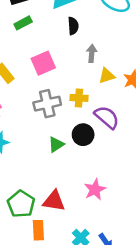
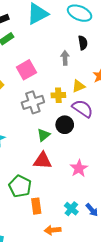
black semicircle: (73, 26) -> (83, 43), moved
yellow triangle: (107, 76) -> (79, 86), moved
red triangle: (54, 201) -> (43, 161), moved

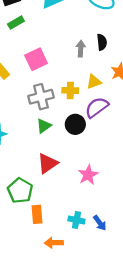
black semicircle: (83, 43) -> (102, 42), moved
purple semicircle: (83, 109) -> (97, 107), turned -75
green triangle: (44, 135) -> (44, 126), moved
red triangle: (43, 161) -> (48, 163), turned -42
cyan cross: (71, 209) -> (76, 220), turned -32

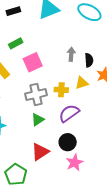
green rectangle: (16, 23) -> (16, 43), moved
black semicircle: (102, 42) -> (89, 60), moved
purple semicircle: (97, 107) -> (69, 113), moved
black circle: (75, 124) -> (68, 142), moved

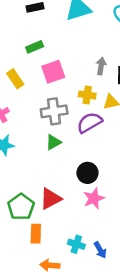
yellow cross: (61, 90) -> (87, 95), moved
purple semicircle: (69, 113) -> (90, 122), moved
red triangle: (40, 152) -> (51, 199), moved

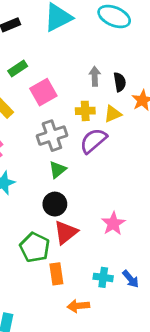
black circle: (87, 173) -> (55, 204), moved

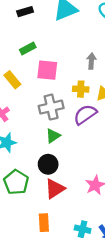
pink square: (43, 92) -> (47, 70), turned 30
green pentagon: (35, 247) -> (16, 182), moved

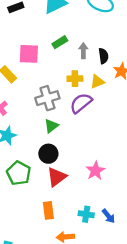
green rectangle: (28, 48) -> (60, 42), moved
pink square: (47, 70) -> (29, 54), moved

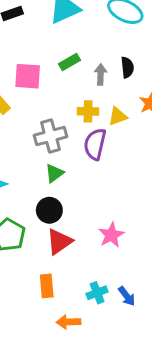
black semicircle: (103, 56) -> (127, 67), moved
purple semicircle: (81, 103) -> (95, 144), turned -40
cyan cross: (86, 214) -> (97, 293), turned -32

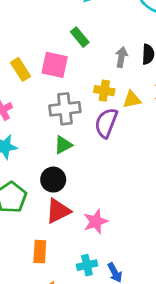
green rectangle: (70, 62) -> (80, 37), moved, turned 72
pink square: (28, 76) -> (55, 65), moved
pink star: (111, 235) -> (96, 222), moved

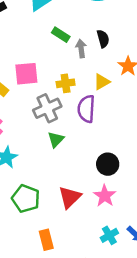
green rectangle: (80, 37) -> (61, 35), moved
yellow cross: (104, 91) -> (66, 83), moved
black circle: (53, 180) -> (108, 164), moved
orange rectangle: (40, 252) -> (46, 240), moved

